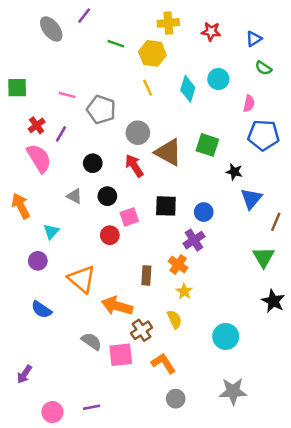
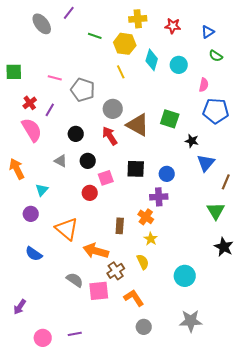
cyan diamond: (188, 89) -> (152, 60), moved
purple cross: (194, 240) -> (159, 197), turned 30

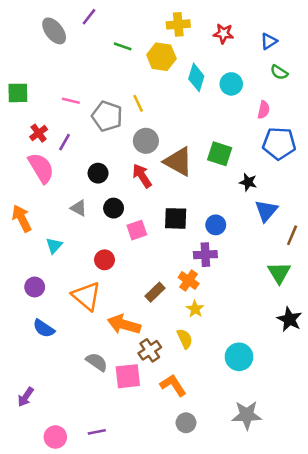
yellow line: (121, 72) -> (138, 103), moved
red circle: (90, 193) -> (105, 260), moved
purple circle: (31, 214) -> (35, 287), moved
brown rectangle: (120, 226) -> (155, 292), turned 42

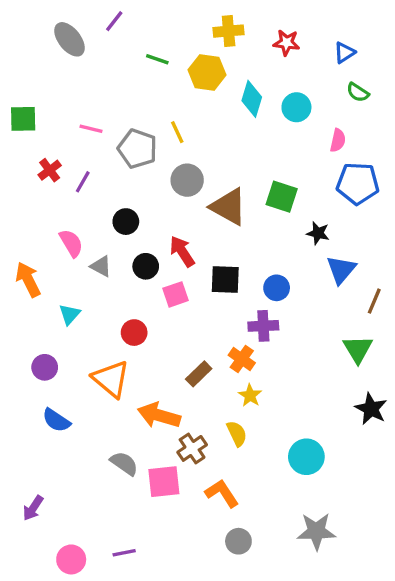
pink semicircle: (41, 168) -> (71, 243), moved, size x0.7
red arrow: (142, 176) -> (182, 251), moved

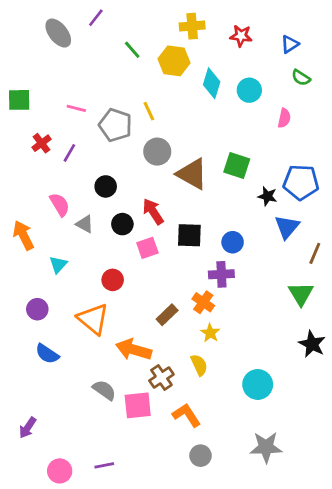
green line: (157, 59) -> (132, 50), turned 30
blue pentagon: (358, 183) -> (301, 182), moved

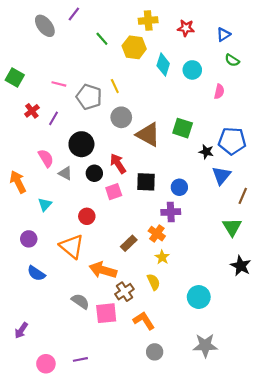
green square: (19, 100) -> (15, 77), turned 30
black circle: (106, 186) -> (81, 144), size x1.5

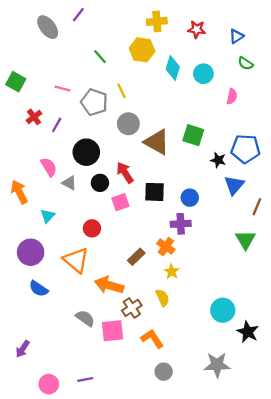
green line: (102, 39) -> (100, 57), moved
purple circle: (29, 239) -> (31, 252), size x1.5
black star: (241, 266) -> (248, 332), moved
cyan circle: (199, 297) -> (223, 310), moved

